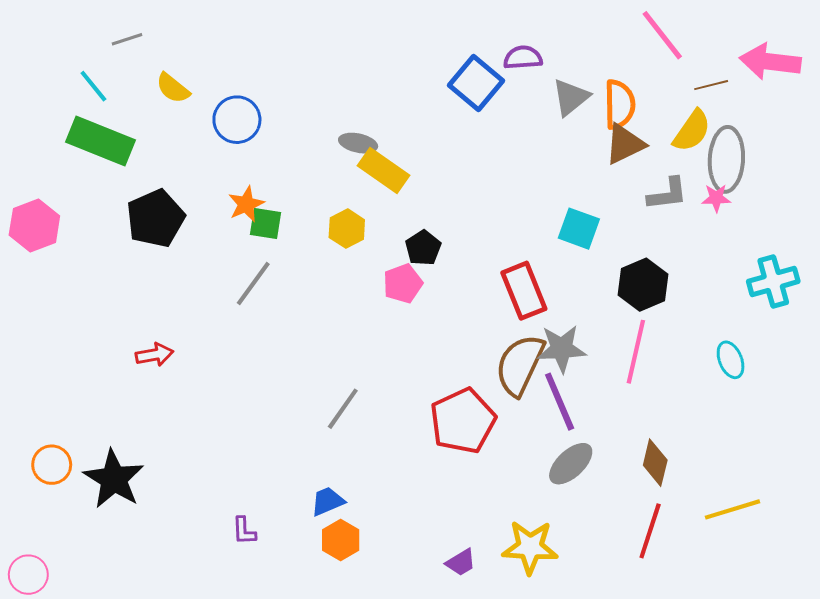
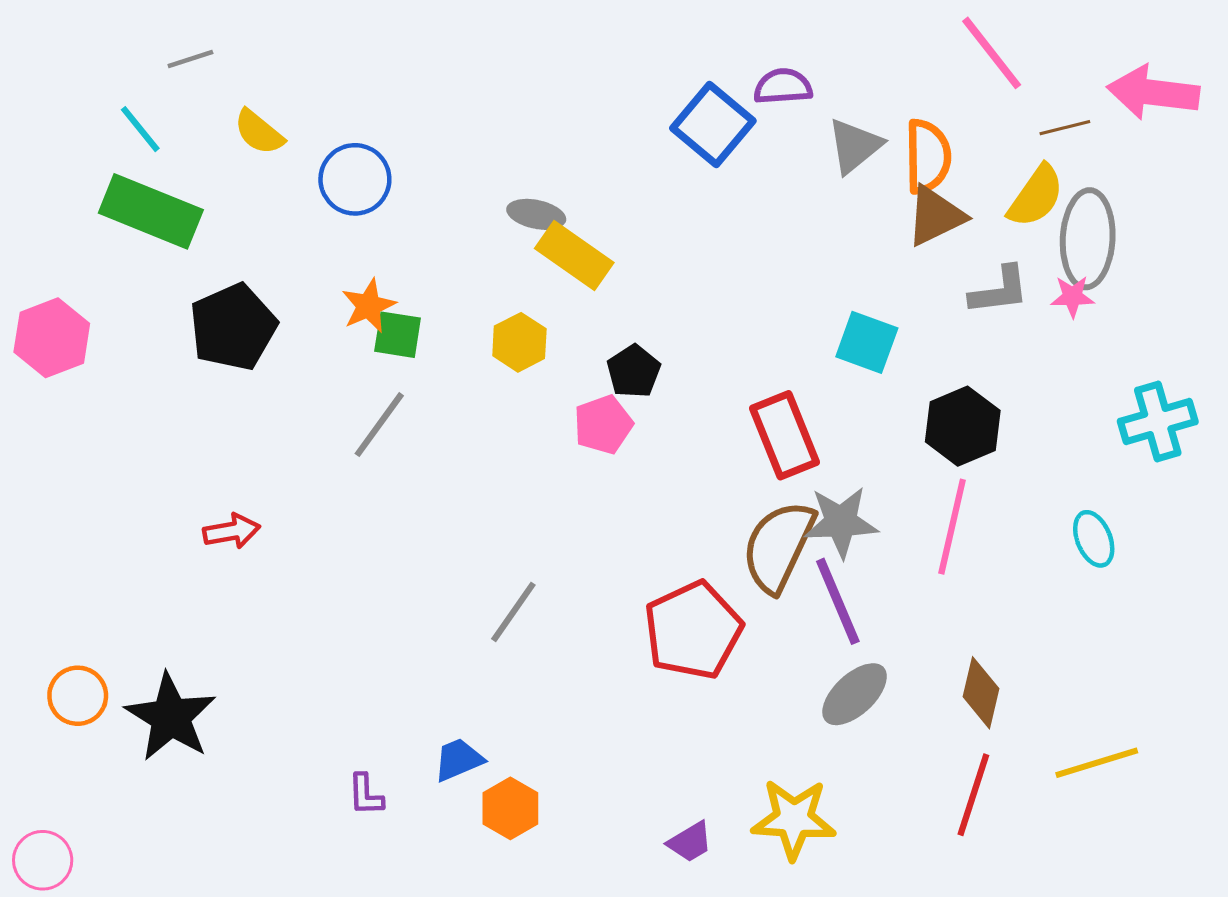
blue trapezoid: (327, 501) -> (459, 760), moved

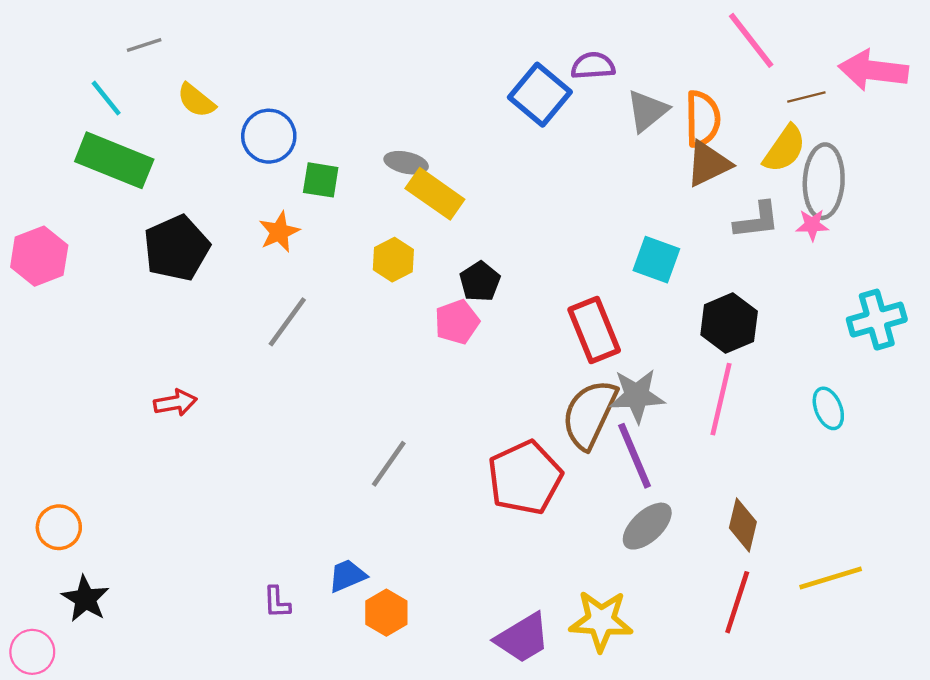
green square: (398, 335) -> (321, 180), moved
black star: (171, 717) -> (85, 599), moved, size x0.7
purple trapezoid: (690, 842) -> (523, 638), size x1.6

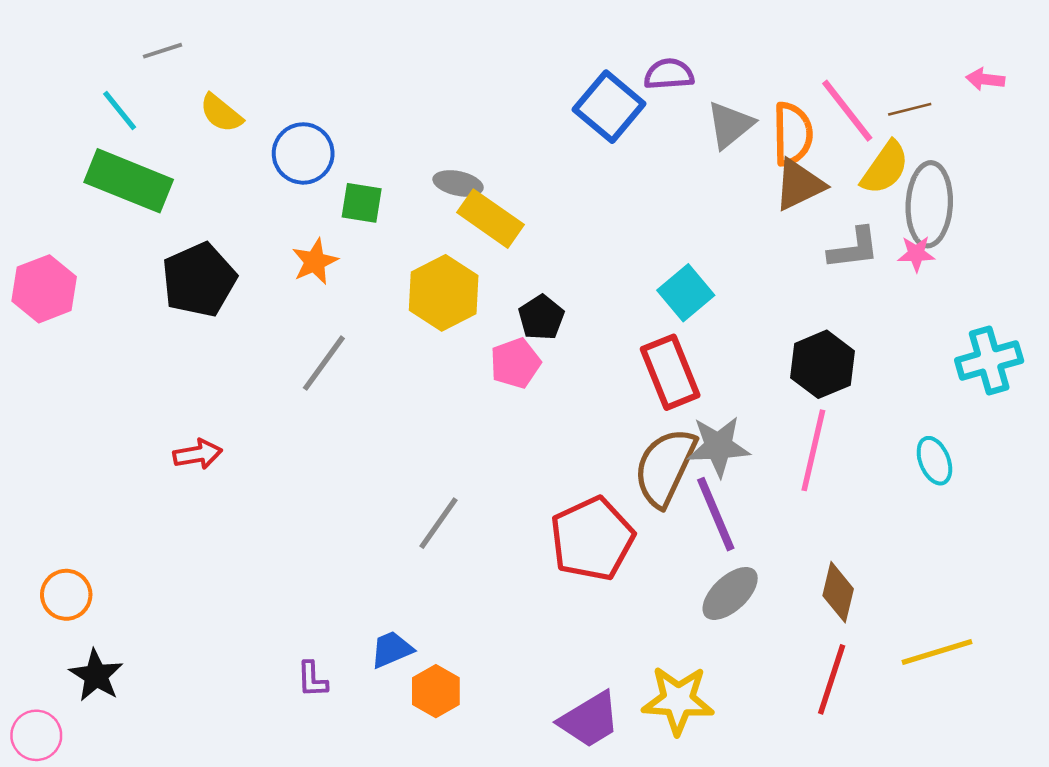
pink line: (751, 40) -> (847, 111), moved
pink arrow: (873, 70) -> (985, 79), size x0.5
yellow hexagon: (393, 260) -> (444, 293), size x1.5
cyan square: (656, 260) -> (686, 293), moved, turned 30

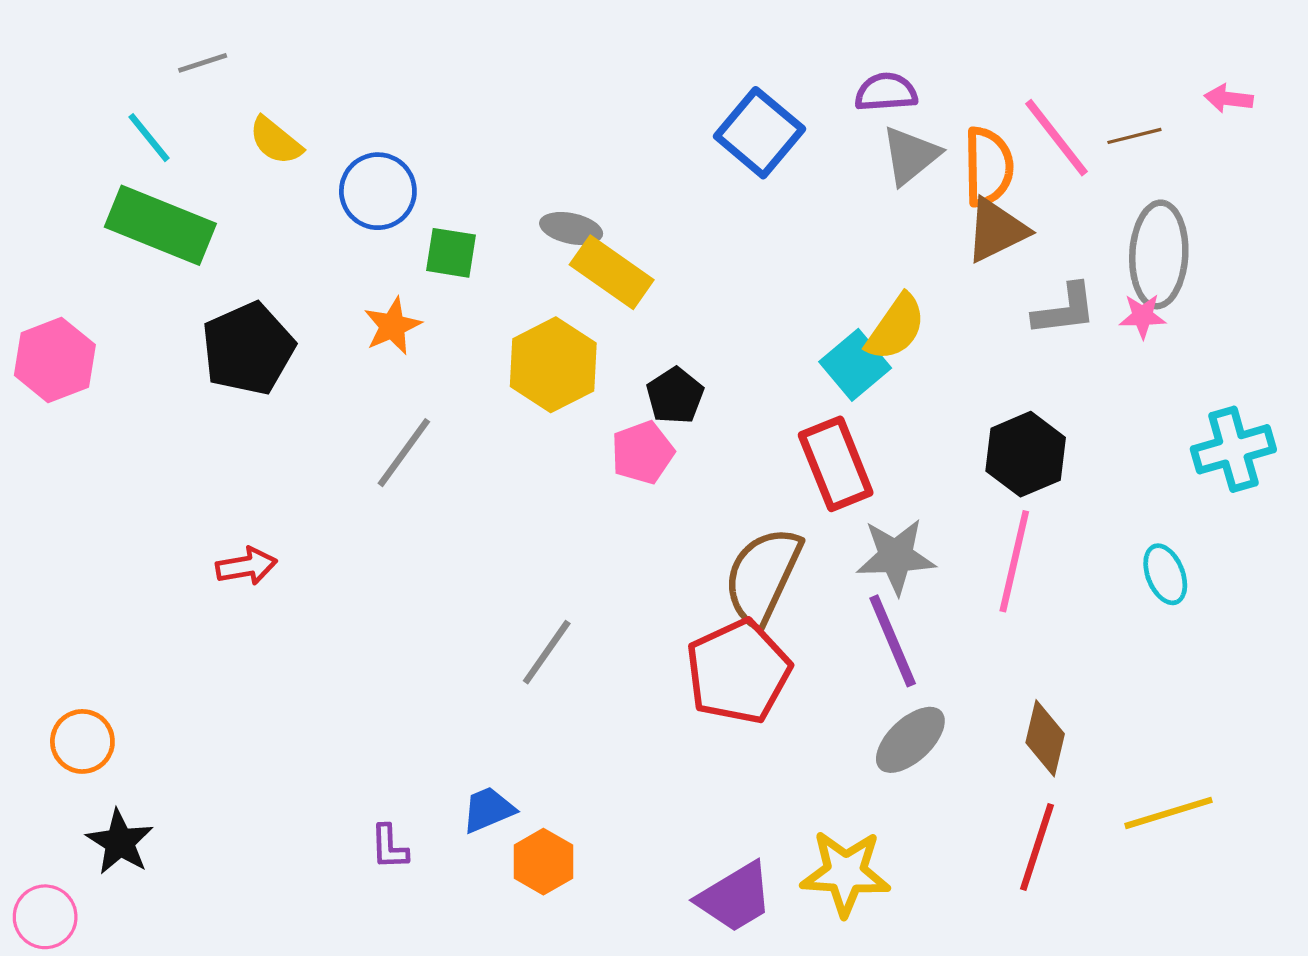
purple semicircle: (669, 74) -> (886, 92), moved
yellow semicircle: (885, 168) -> (896, 328), moved
brown semicircle: (665, 467) -> (763, 576), moved

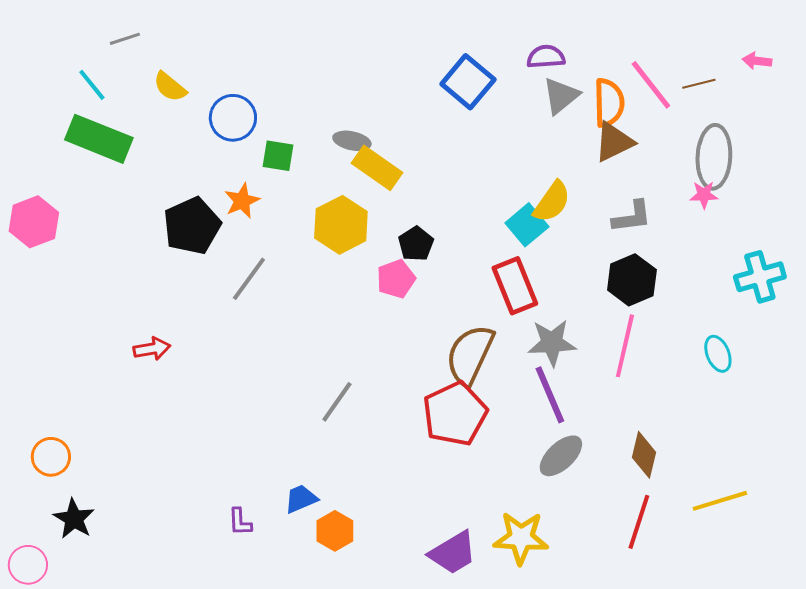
gray L-shape: (1065, 310) -> (632, 217), moved
black pentagon: (248, 349) -> (192, 226), moved

